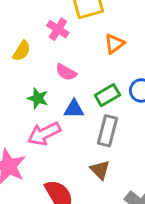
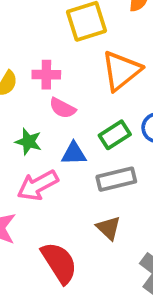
pink cross: (58, 29) -> (46, 75), moved, turned -30
orange triangle: (114, 44) -> (121, 71), size x1.6
gray rectangle: (107, 131) -> (116, 179), turned 64

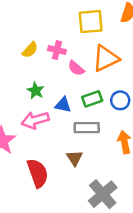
pink semicircle: (62, 108) -> (76, 68), moved

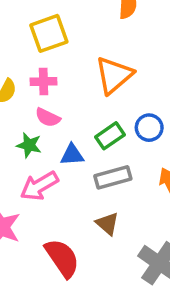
yellow square: (91, 22) -> (49, 33), moved
pink semicircle: (76, 68) -> (48, 117), moved

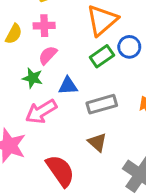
pink semicircle: (48, 117) -> (48, 55), turned 108
blue circle: (149, 128) -> (129, 47), moved
green rectangle: (110, 136) -> (102, 56), moved

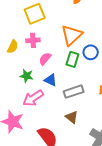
pink semicircle: (48, 55) -> (45, 59), moved
green rectangle: (102, 56) -> (72, 59), turned -35
blue triangle: (68, 86) -> (51, 80), turned 32

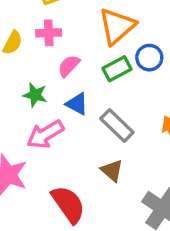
green rectangle: (72, 59) -> (117, 69), turned 42
gray rectangle: (74, 92) -> (117, 125), turned 60

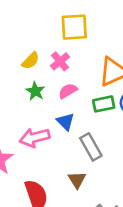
pink cross: (49, 33) -> (60, 61), turned 36
green star: (35, 95) -> (35, 91), moved

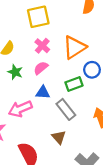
pink cross: (60, 61) -> (42, 46), moved
green rectangle: (104, 104) -> (74, 84), moved
blue triangle: (65, 122) -> (43, 92), turned -32

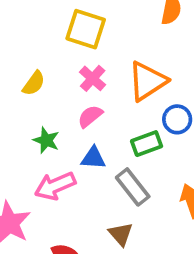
yellow square: (38, 17) -> (86, 29), turned 30
green star: (15, 72) -> (46, 140), moved

